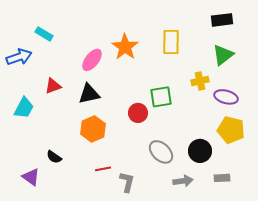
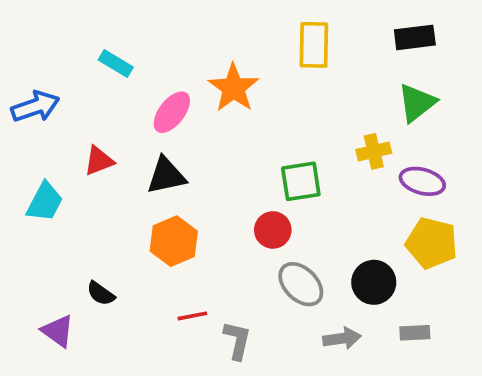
cyan rectangle: (44, 34) -> (116, 64), moved
yellow rectangle: (171, 42) -> (314, 45), moved
red circle: (138, 113) -> (273, 230), moved

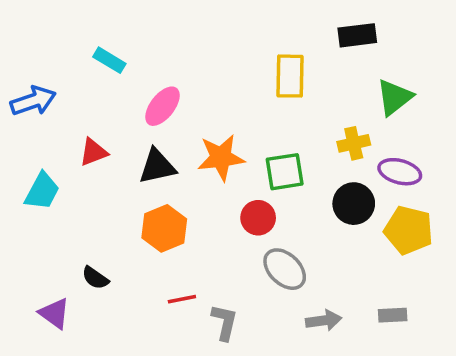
black rectangle: (415, 37) -> (357, 35), moved
yellow rectangle: (314, 45) -> (290, 76), moved
orange star: (234, 88) -> (221, 158), moved, turned 30
black circle: (374, 282) -> (354, 204), moved

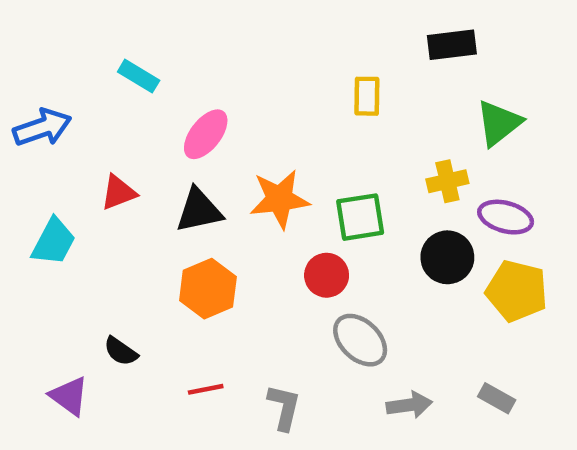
yellow rectangle: (290, 76) -> (367, 96), size x0.7
red line: (182, 299) -> (206, 389), moved
gray rectangle: (393, 315) -> (497, 398), turned 32

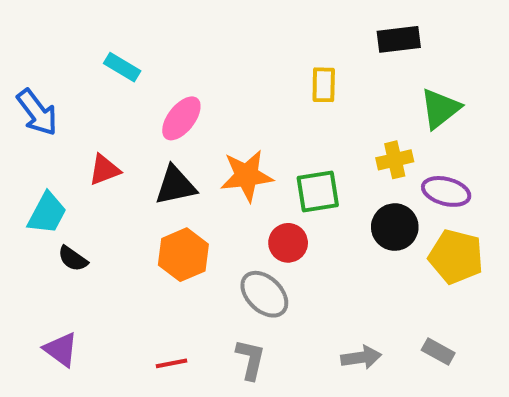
blue arrow: (42, 128) -> (37, 112), turned 72
gray ellipse: (360, 340) -> (264, 294), moved
black semicircle: (121, 351) -> (73, 259), moved
red line: (206, 389) -> (172, 363), moved

